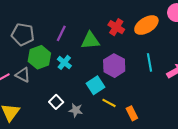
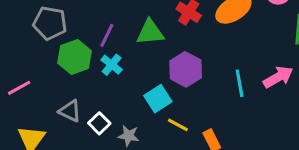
purple line: (61, 33) -> (107, 35), moved
cyan line: (150, 62) -> (240, 83), moved
gray triangle: (23, 75) -> (70, 111), moved

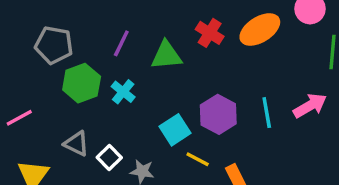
purple line: (107, 35) -> (121, 43), moved
purple hexagon: (186, 69) -> (218, 114), moved

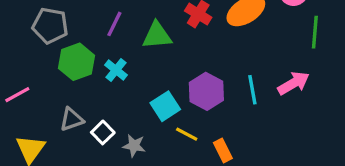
gray triangle: (76, 144) -> (72, 119), turned -45

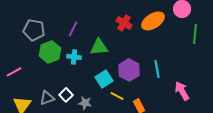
green triangle: (157, 35) -> (99, 47), moved
cyan cross: (116, 70) -> (74, 57), turned -32
pink arrow: (294, 83) -> (182, 91), moved, turned -90
gray triangle: (72, 119) -> (47, 98), moved

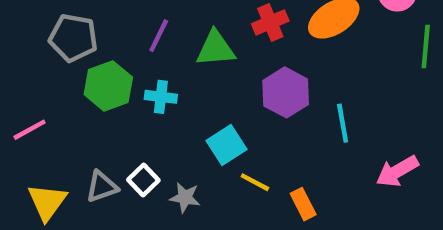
red cross: (124, 23) -> (270, 22), turned 35
green triangle: (99, 47) -> (216, 49), moved
purple hexagon: (129, 70) -> (286, 92), moved
pink arrow: (182, 91) -> (397, 171), turned -90

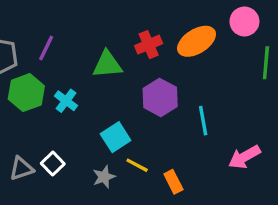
purple line: (159, 36) -> (46, 48), moved
cyan cross: (161, 97) -> (66, 101), turned 30
gray star: (185, 198) -> (104, 177), moved, turned -30

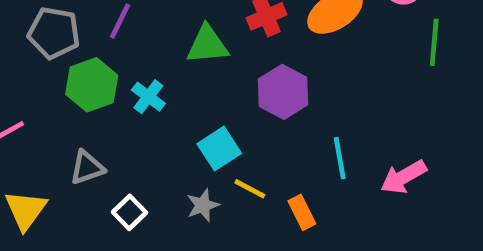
cyan line: (203, 121) -> (340, 158), moved
white square: (53, 164) -> (129, 212), moved
gray triangle: (21, 169) -> (87, 167), moved

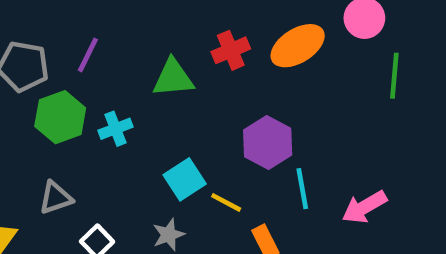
purple hexagon: (283, 92) -> (268, 143), moved
cyan cross: (148, 97) -> (116, 129), turned 32
yellow line: (250, 189) -> (226, 202), moved

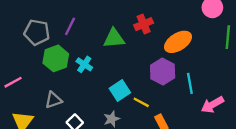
orange ellipse: (298, 46) -> (178, 42), moved
cyan cross: (116, 129) -> (84, 64), turned -35
cyan line: (302, 189) -> (190, 83), moved

